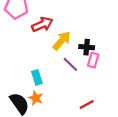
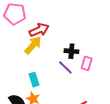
yellow arrow: (62, 41) -> (33, 45), moved
black cross: (87, 47) -> (71, 51), moved

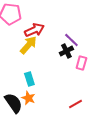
black cross: (71, 51) -> (66, 51), turned -32
purple line: (65, 67) -> (71, 40), moved

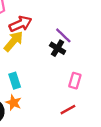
black cross: (66, 51) -> (58, 48), turned -32
pink rectangle: (81, 63) -> (75, 81), moved

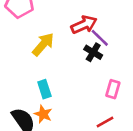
red arrow: (20, 24) -> (84, 25), moved

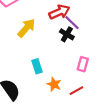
cyan rectangle: (44, 89) -> (37, 66), moved
orange star: (43, 114) -> (54, 84), moved

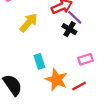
pink rectangle: (83, 64) -> (86, 59), turned 56
orange star: (54, 84) -> (57, 80), size x1.5

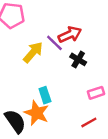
purple line: (75, 17) -> (54, 43), moved
orange star: (57, 80) -> (37, 113), moved

